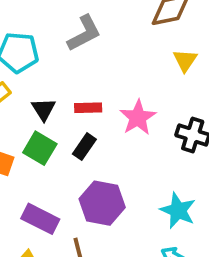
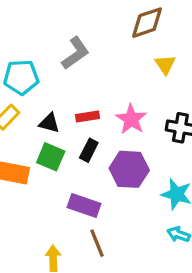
black triangle: (43, 109) -> (49, 123), turned -35
purple hexagon: (102, 203) -> (129, 169), moved
purple rectangle: (40, 219) -> (84, 206), moved

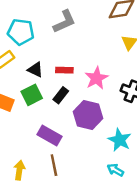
green square: (51, 157) -> (32, 95), turned 30

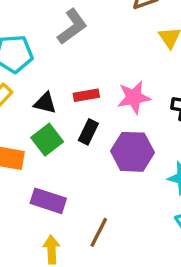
pink star: (96, 78) -> (134, 97), turned 30
purple rectangle: (50, 136) -> (48, 201), moved
brown line: (54, 165) -> (99, 232), turned 50

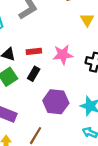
purple hexagon: (132, 152) -> (56, 102), moved

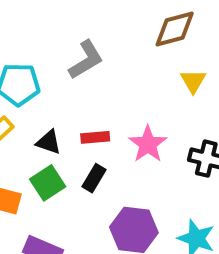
pink star: (63, 55) -> (148, 144), turned -30

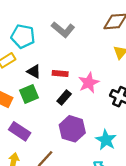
gray L-shape: (86, 60) -> (63, 30), turned 60
black rectangle: (94, 178) -> (64, 97), moved

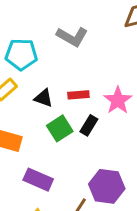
green square: (29, 94) -> (60, 128), moved
purple hexagon: (72, 129) -> (107, 186), moved

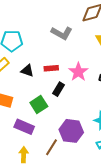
gray L-shape: (72, 37) -> (62, 33), moved
green square: (60, 128) -> (39, 104), moved

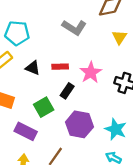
purple hexagon: (71, 131) -> (79, 124), moved

